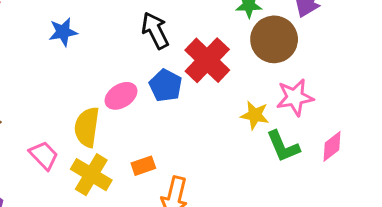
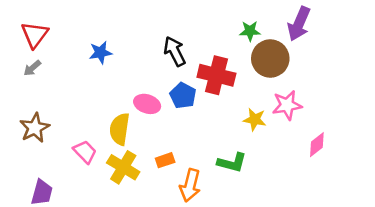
red cross: (207, 60) -> (216, 75), turned -30
pink ellipse: (121, 96) -> (147, 104), turned 50
green L-shape: (283, 146) -> (232, 163), moved, turned -52

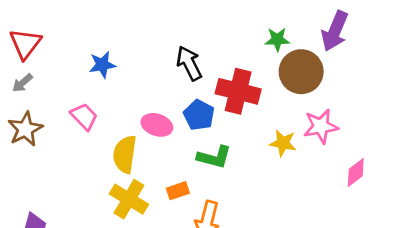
brown star: (35, 128) -> (25, 129), moved
pink trapezoid: (85, 152) -> (84, 116), moved
green L-shape: (232, 163) -> (214, 157), moved

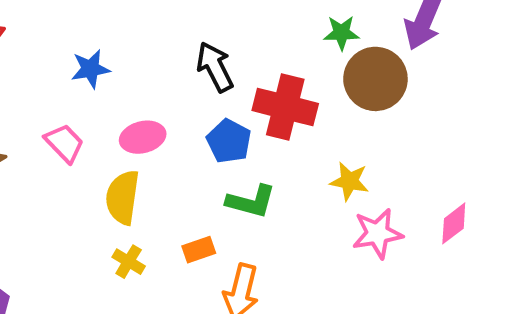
pink ellipse: (157, 125) -> (143, 137), moved, turned -32
pink star: (321, 126) -> (378, 233), moved
yellow cross: (129, 199) -> (129, 262), size x0.6

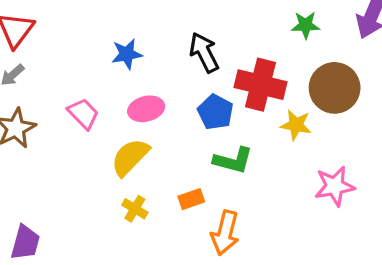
blue star: (90, 69) -> (127, 54), moved
brown circle: (375, 79) -> (335, 88), moved
yellow star: (349, 181) -> (296, 125), moved
yellow semicircle: (123, 197) -> (130, 157), turned 36

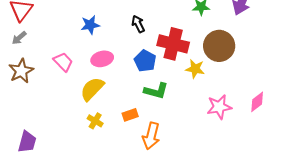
black arrow: (204, 52) -> (138, 24), size x0.7

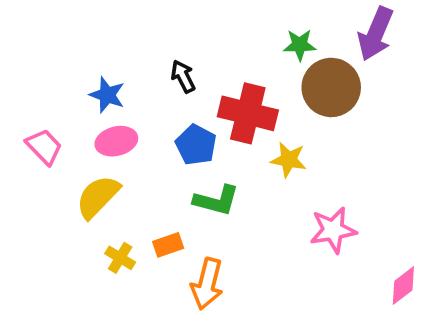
blue star: (90, 25) -> (107, 95), moved, turned 30
brown circle: (219, 46) -> (331, 87), moved
pink diamond: (257, 102) -> (403, 286), moved
yellow cross: (95, 121) -> (120, 258), moved

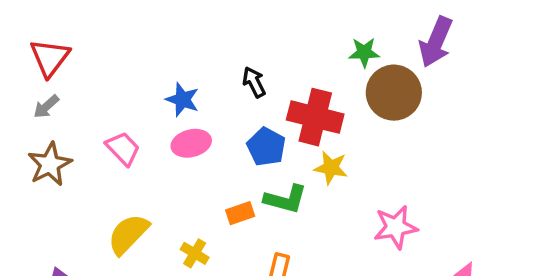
yellow star: (289, 160) -> (331, 168), moved
yellow semicircle: (98, 197) -> (128, 234), moved
orange rectangle: (168, 245) -> (240, 213), moved

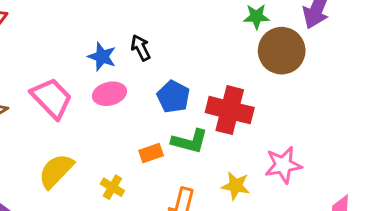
black arrow: (254, 82) -> (141, 48), moved
red cross: (315, 117) -> (230, 110), moved
pink trapezoid: (123, 149) -> (52, 98), size x1.4
yellow star: (331, 168) -> (236, 186), moved

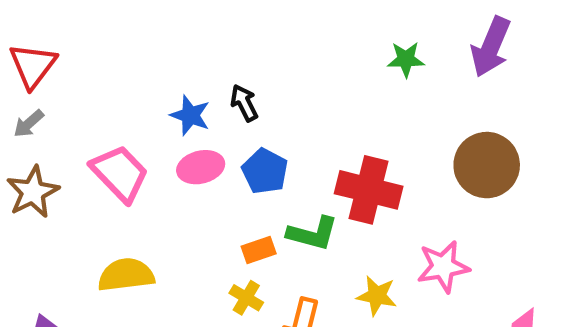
brown circle: (282, 51) -> (487, 165), moved
blue pentagon: (173, 97) -> (265, 171), moved
yellow semicircle: (56, 171) -> (126, 275), turned 39
yellow cross: (112, 187) -> (246, 298), moved

